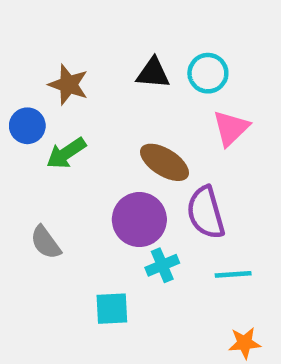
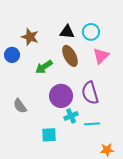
green arrow: (66, 153) -> (44, 67), moved
brown ellipse: (165, 162) -> (70, 56), moved, turned 30
cyan line: (233, 274) -> (92, 124), moved

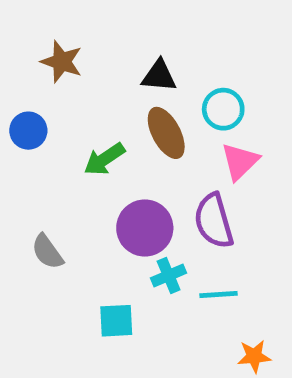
cyan circle: (91, 32) -> (223, 109), moved
brown star: (30, 37) -> (62, 62), moved
pink triangle: (101, 56) -> (240, 161), moved

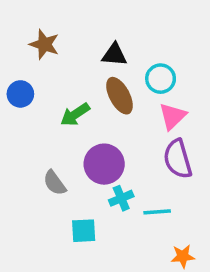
purple semicircle: (214, 221) -> (178, 159), moved
gray semicircle: (47, 252) -> (55, 183), moved

